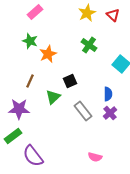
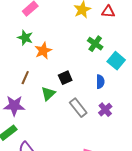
red triangle: (113, 15) -> (108, 12), turned -40
green cross: (89, 45) -> (95, 44), moved
blue semicircle: (108, 94) -> (100, 82), moved

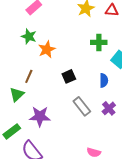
green cross: (95, 44) -> (99, 42), turned -35
green triangle: (48, 94) -> (17, 94), moved
purple star: (14, 106) -> (40, 116), moved

